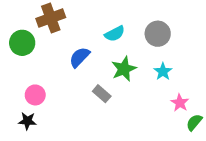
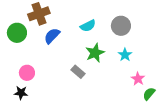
blue semicircle: (80, 57) -> (52, 36), moved

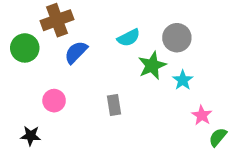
green star: (95, 53) -> (152, 66), moved
gray rectangle: (78, 72) -> (114, 105), turned 40
pink circle: (27, 73) -> (54, 101), moved

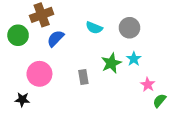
cyan semicircle: (129, 38) -> (94, 28), turned 49
green star: (152, 66) -> (111, 63), moved
pink circle: (54, 101) -> (39, 74), size x1.5

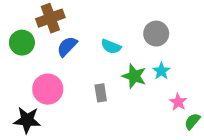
cyan semicircle: (94, 28) -> (111, 46), moved
green star: (111, 63) -> (134, 76), turned -30
black star: (22, 100) -> (27, 120), size x1.5

